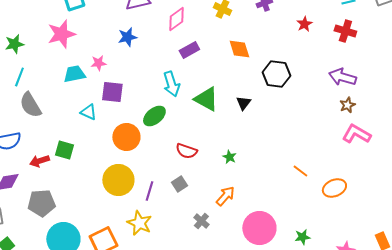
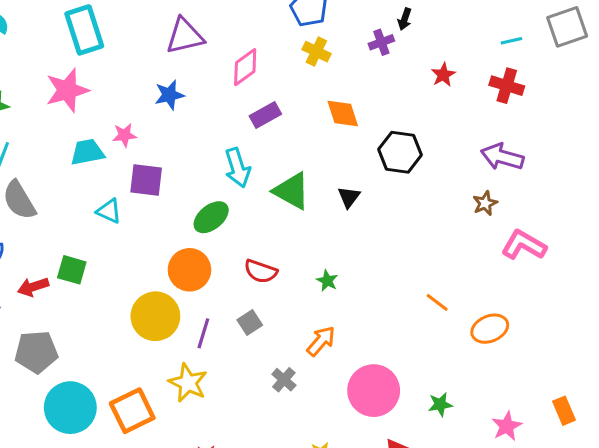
brown star: (347, 105) -> (485, 203), moved
orange circle: (126, 137) -> (189, 270), moved

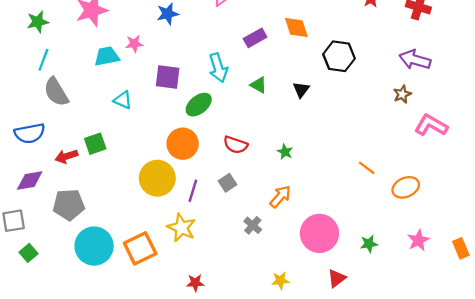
purple rectangle: (265, 115) -> (255, 38), moved
purple square: (146, 180) -> (168, 77), moved
green triangle: (292, 191) -> (258, 85), size x0.6
green square: (72, 270) -> (95, 144), turned -35
pink star: (507, 426) -> (418, 240), moved

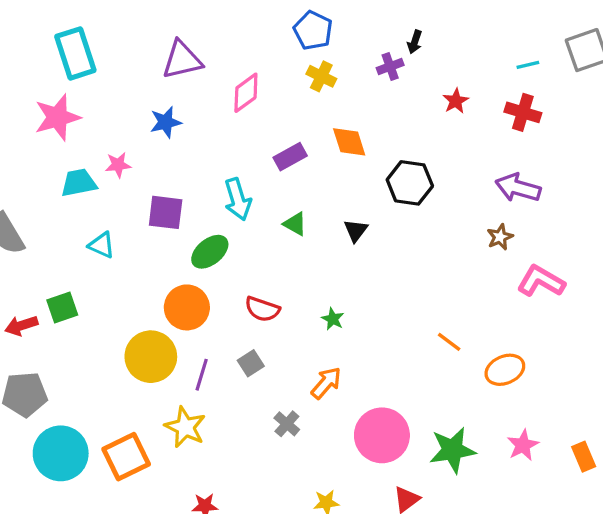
green star: (369, 244) -> (452, 450), size x1.8

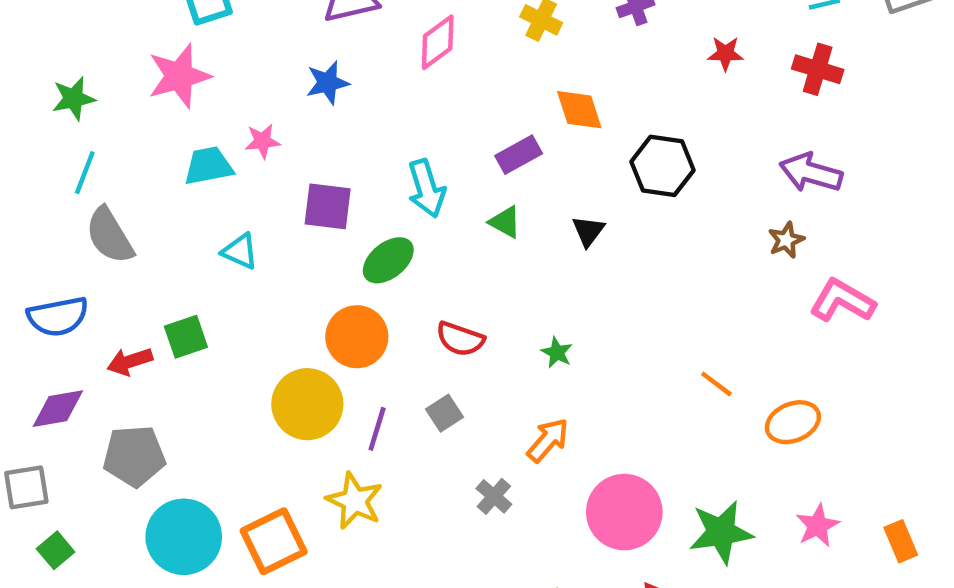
red star: (456, 101) -> (725, 53), turned 30
purple rectangle: (290, 157) -> (519, 155), moved

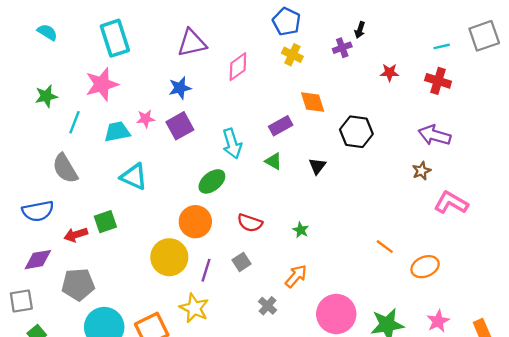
cyan line: (85, 173) -> (75, 122), moved
purple square: (328, 206) -> (180, 126), moved, turned -36
cyan triangle: (240, 251) -> (134, 177), size x1.4

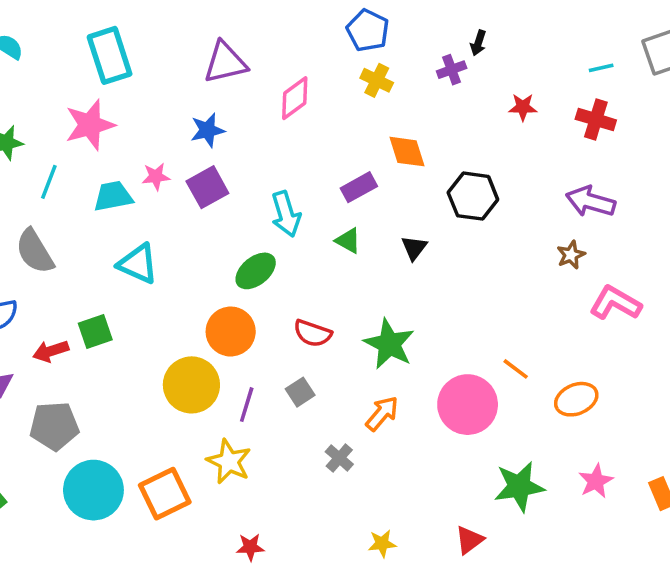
green star: (301, 230) -> (389, 344), size x2.0
pink circle: (336, 314) -> (468, 405), moved

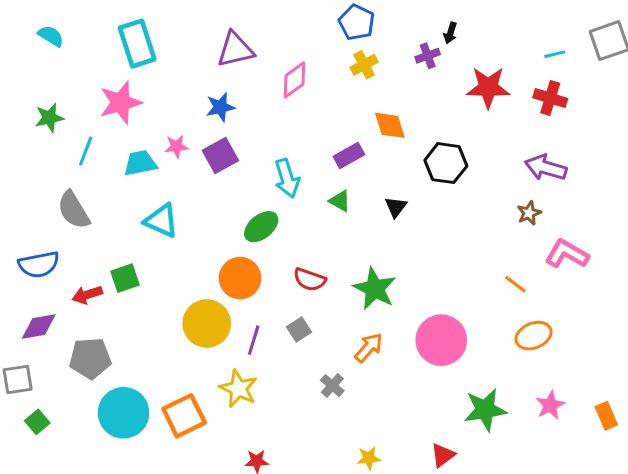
yellow cross: (377, 80) -> (364, 65), turned 36
red star: (523, 107) -> (488, 87), size x1.8
orange line: (516, 369) -> (515, 284), moved

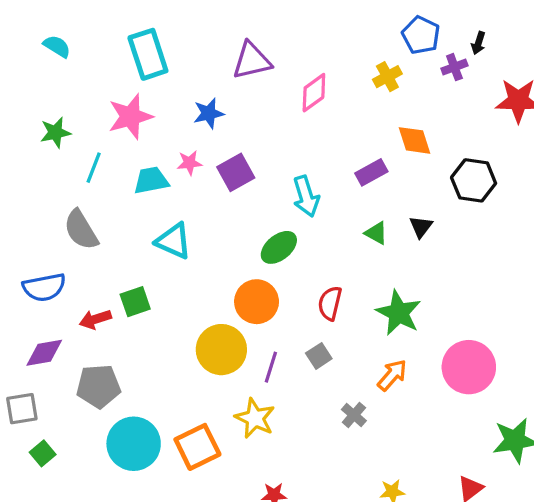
blue pentagon: (357, 22) -> (421, 35), moved
blue star: (220, 107) -> (209, 113), moved
green triangle: (340, 201) -> (376, 233), moved
red semicircle: (310, 280) -> (330, 303), turned 84

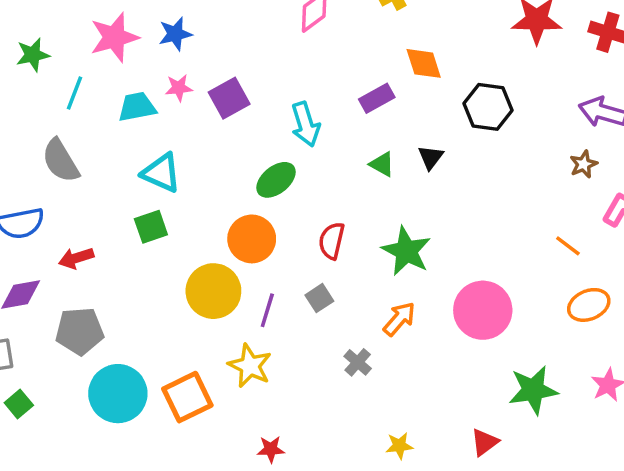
blue star: (209, 113) -> (175, 34), moved
green square: (135, 302) -> (151, 227), moved

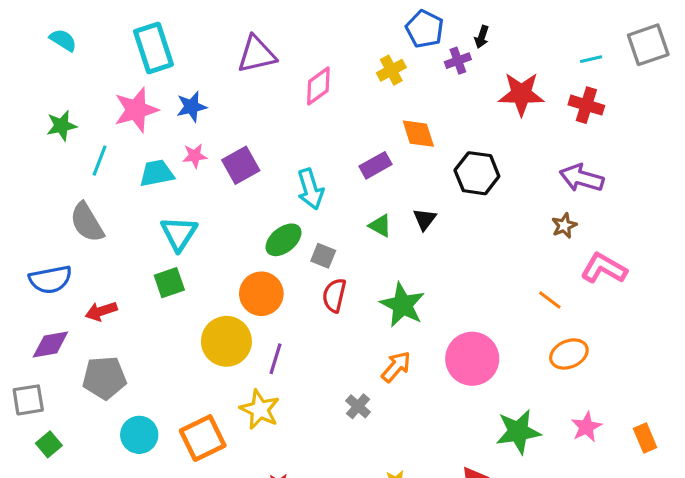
cyan triangle: (161, 173) -> (179, 233), turned 39
gray square: (319, 298) -> (323, 256), moved, turned -35
cyan circle: (118, 394) -> (139, 435), size x0.7

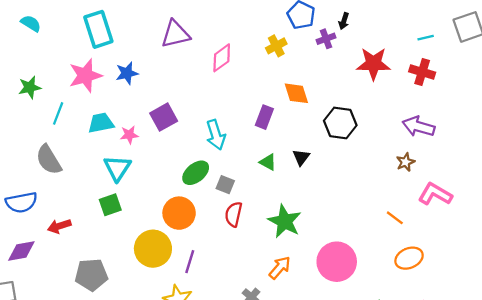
pink star: (195, 156) -> (129, 135), moved
purple rectangle: (375, 165) -> (264, 117), turned -40
gray pentagon: (104, 378) -> (91, 275), moved

